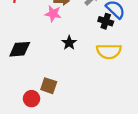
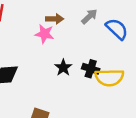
black cross: (106, 21) -> (91, 69), moved

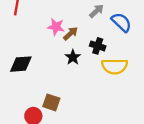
brown arrow: (55, 19) -> (71, 34), moved, turned -42
black cross: (91, 69) -> (98, 46), moved

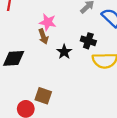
brown arrow: (71, 34) -> (43, 36), moved, turned 112

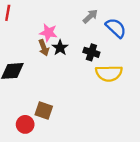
black star: (64, 52) -> (60, 48), moved

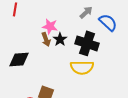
black cross: (91, 52) -> (87, 43), size x1.6
yellow semicircle: (109, 73) -> (82, 67), moved

